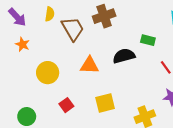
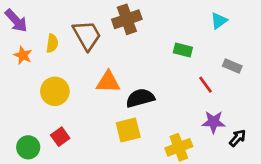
yellow semicircle: (50, 14) -> (52, 43), moved
black semicircle: (124, 56) -> (140, 98), moved
red square: (66, 105) -> (60, 137), moved

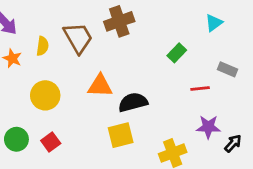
green rectangle: (183, 50) -> (177, 53), turned -60
red line: (206, 85) -> (200, 89), turned -60
green circle: (28, 147) -> (16, 139), moved

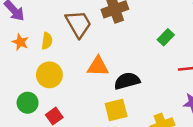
yellow semicircle: (42, 46) -> (47, 41), moved
green circle: (16, 139) -> (28, 103), moved

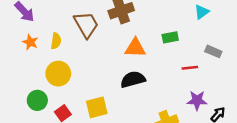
green rectangle: (166, 37) -> (170, 37), turned 35
orange triangle: (98, 66) -> (135, 48), moved
yellow square: (116, 110) -> (97, 107), moved

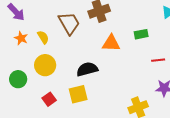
yellow semicircle: (56, 41) -> (43, 37), turned -40
black semicircle: (133, 79) -> (87, 69), moved
green circle: (37, 100) -> (18, 79), moved

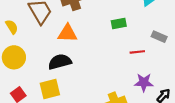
orange triangle: (111, 43) -> (67, 33), moved

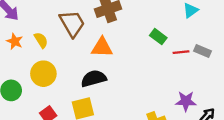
green rectangle: (119, 24) -> (158, 37), turned 48
red line: (137, 52) -> (181, 52), moved

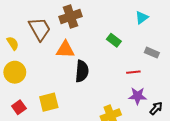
red line: (181, 52) -> (133, 72), moved
black semicircle: (94, 78) -> (82, 71), moved, turned 110

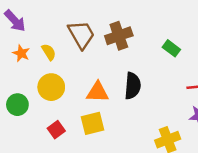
brown cross: (70, 17) -> (119, 36), moved
orange triangle: (65, 50) -> (98, 92), moved

